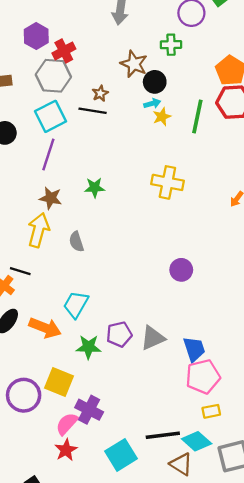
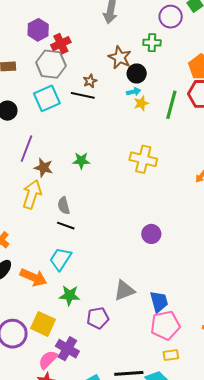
purple line: (48, 154) -> (27, 149), moved
black line: (20, 271) -> (66, 226), moved
purple pentagon: (119, 334) -> (98, 318), moved

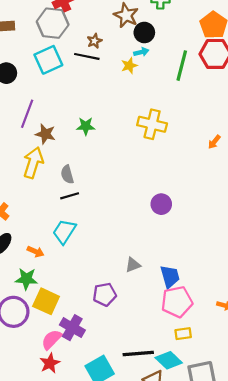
yellow star: (141, 103) -> (129, 66), moved
black line: (66, 226) -> (70, 196), turned -36
orange arrow: (33, 277) -> (35, 251), size x0.6
gray triangle: (124, 290) -> (133, 265), size x0.7
green star: (70, 295) -> (26, 279), moved

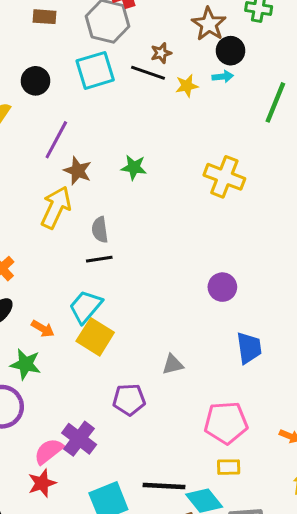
yellow star: (129, 66) -> (187, 86), moved
blue trapezoid: (170, 277) -> (249, 348), moved
yellow square: (46, 301) -> (95, 337), moved

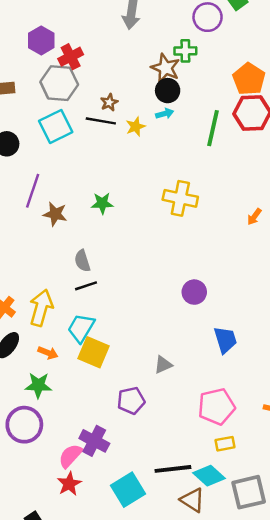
brown star: (209, 24) -> (165, 68), moved
yellow arrow: (56, 207) -> (41, 308), moved

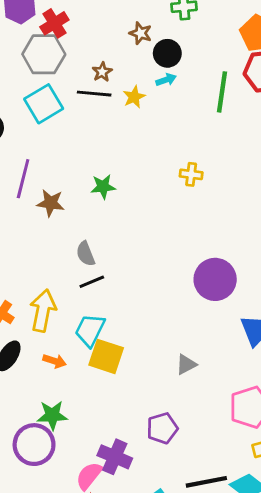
brown star: (165, 68) -> (141, 33), moved, size x0.7
yellow cross: (180, 198) -> (191, 174), size x0.6
purple circle: (194, 292) -> (215, 279), size x1.5
green star: (38, 385) -> (52, 415), moved
purple pentagon: (131, 401) -> (162, 428), moved

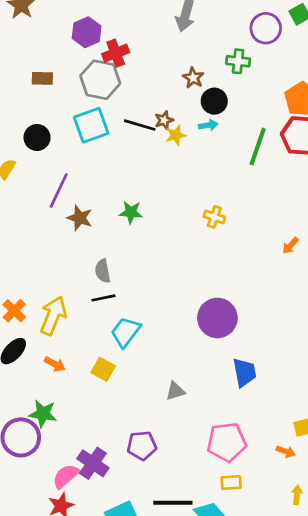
brown star: (102, 72) -> (164, 120), moved
cyan trapezoid: (90, 330) -> (126, 332), moved
yellow square: (106, 356) -> (103, 369), size x0.7

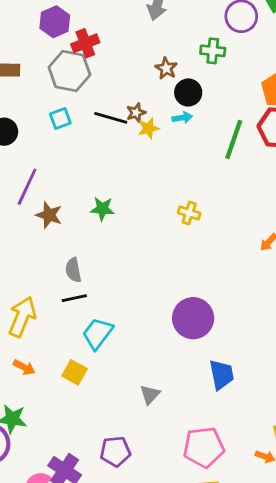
cyan square: (91, 125) -> (60, 119), size x0.6
gray triangle: (175, 391) -> (150, 395), turned -30

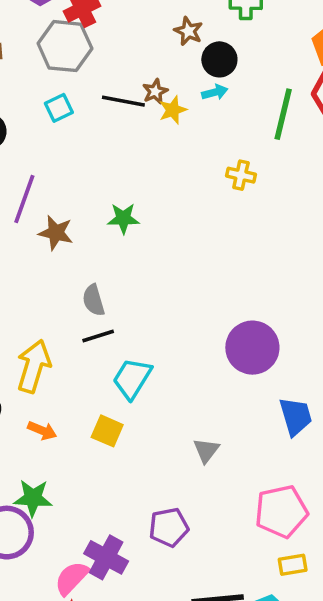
yellow cross: (189, 213) -> (241, 175), moved

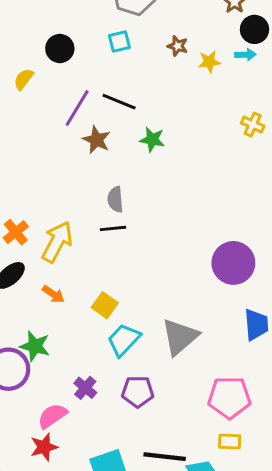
brown star: (155, 91) -> (178, 46), moved, turned 30
black line: (123, 101) -> (119, 102), moved
cyan trapezoid: (132, 378) -> (124, 340), moved
gray triangle: (206, 450) -> (180, 337), size x1.8
purple cross: (106, 557) -> (85, 388), moved, size x0.7

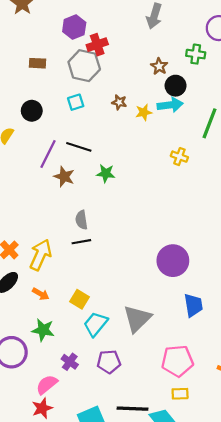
cyan arrow: (245, 55) -> (170, 105), size x1.6
green star: (35, 346) -> (43, 330), moved

